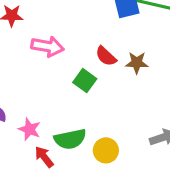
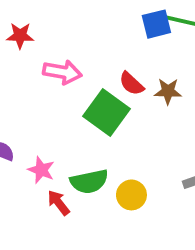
green square: (85, 81) -> (106, 112), size x1.6

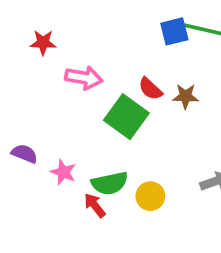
red arrow: (58, 203) -> (95, 205), moved

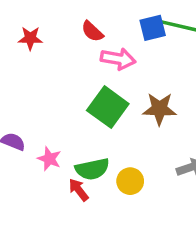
pink arrow: (84, 78) -> (118, 59), moved
red semicircle: (150, 89) -> (92, 31), moved
brown star: (186, 96) -> (159, 109), moved, size x1.4

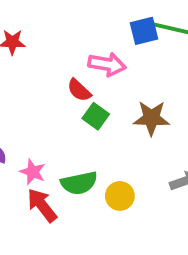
red semicircle: (92, 31) -> (79, 90), moved
green square: (108, 107) -> (96, 116), size x0.6
red arrow: (79, 190) -> (42, 205), moved, size x1.4

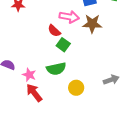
brown star: (151, 118) -> (92, 24), moved
green semicircle: (79, 183) -> (56, 69), moved

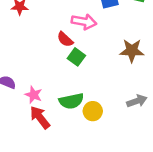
brown star: (92, 24) -> (132, 51), moved
green semicircle: (56, 69) -> (71, 101), moved

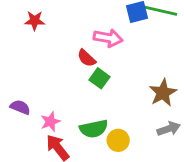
brown star: (132, 51) -> (163, 93), moved, turned -30
pink star: (34, 95) -> (50, 122), turned 30

